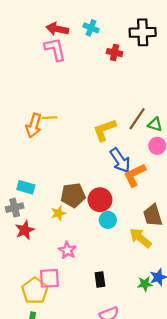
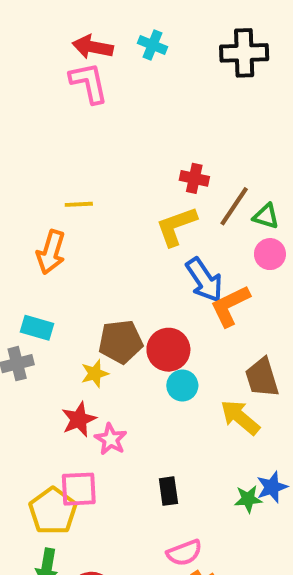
red cross: (115, 53) -> (194, 178), moved
orange arrow: (34, 126) -> (51, 252), moved
red star: (25, 230) -> (79, 419), moved

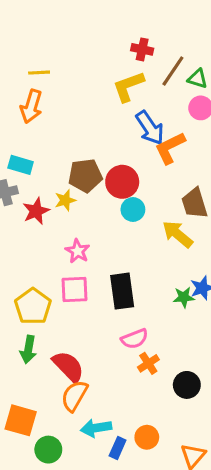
yellow line: (79, 204) -> (39, 73), moved
red star: (79, 419) -> (36, 211), moved
pink square: (79, 489) -> (74, 290), moved
black rectangle: (168, 491) -> (122, 291), size x1.6

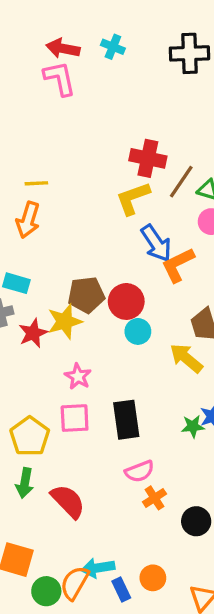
red cross: (142, 49) -> (148, 158), size x1.5
yellow star: (65, 200) -> (65, 321), size x1.5
orange semicircle: (74, 396) -> (75, 583), moved
blue rectangle: (118, 448) -> (121, 590), turned -50

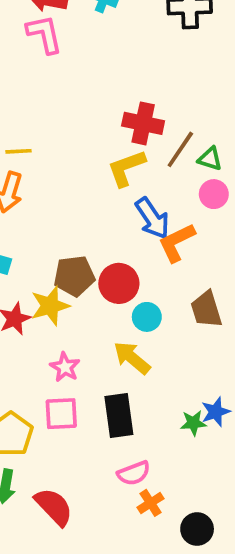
cyan circle: (138, 331) -> (147, 317), moved
yellow arrow: (186, 358) -> (132, 358), moved

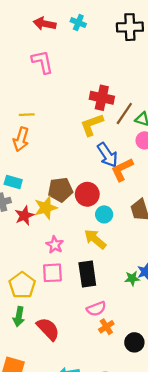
pink L-shape: (44, 34) -> (42, 62), moved

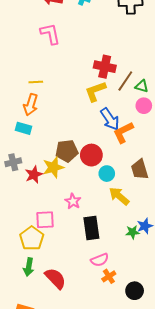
cyan rectangle: (13, 182) -> (24, 128), moved
yellow arrow: (95, 239) -> (119, 196), moved
pink star: (55, 245) -> (73, 201), moved
pink square: (52, 273) -> (45, 220), moved

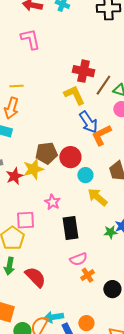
yellow L-shape: (95, 91) -> (74, 95), turned 85

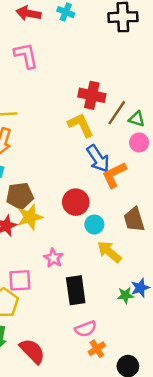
brown pentagon: (46, 153) -> (20, 196), moved

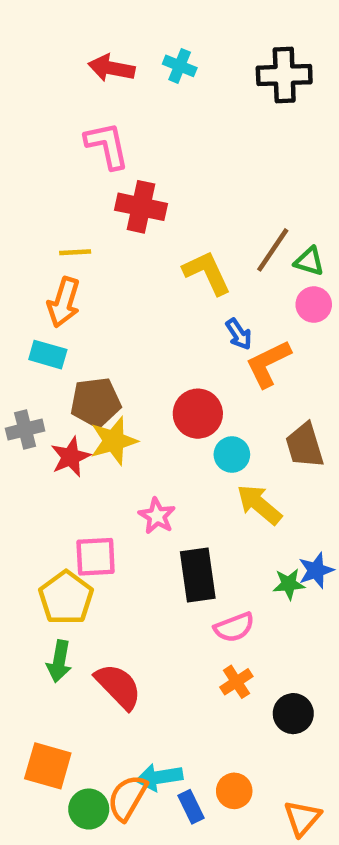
red cross: (92, 95) -> (141, 207), moved
blue arrow: (98, 159) -> (239, 334), size x0.6
pink semicircle: (86, 329) -> (234, 627), moved

